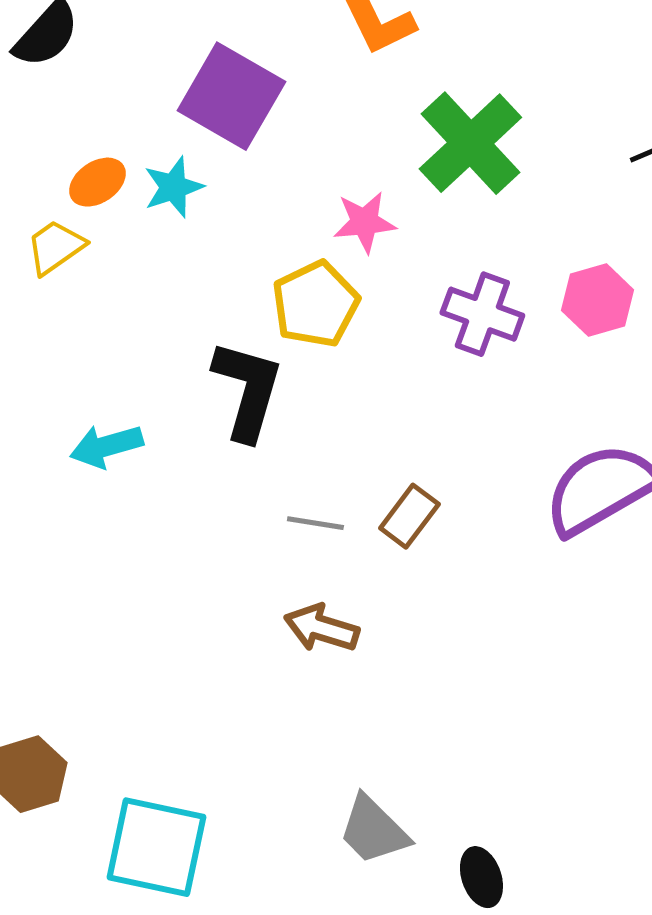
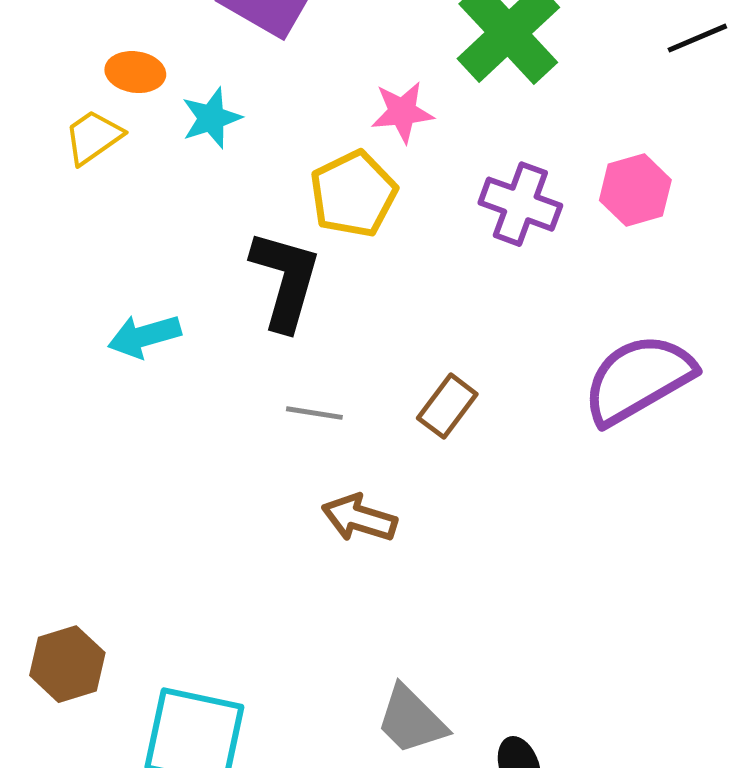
orange ellipse: (97, 182) -> (135, 72), turned 42
cyan star: (173, 187) -> (211, 118), moved
gray line: (315, 523) -> (314, 413), moved

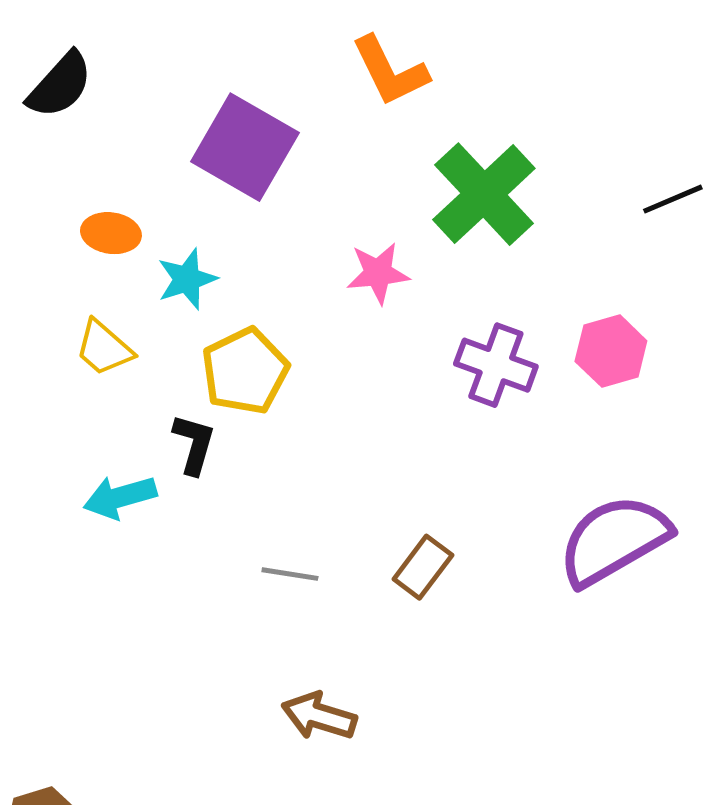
yellow trapezoid: (93, 137) -> (104, 348), moved, turned -104
yellow pentagon: (353, 194) -> (245, 371), moved
black L-shape: (285, 280) -> (194, 444), moved, size x0.6
brown arrow: (359, 518) -> (319, 716), moved

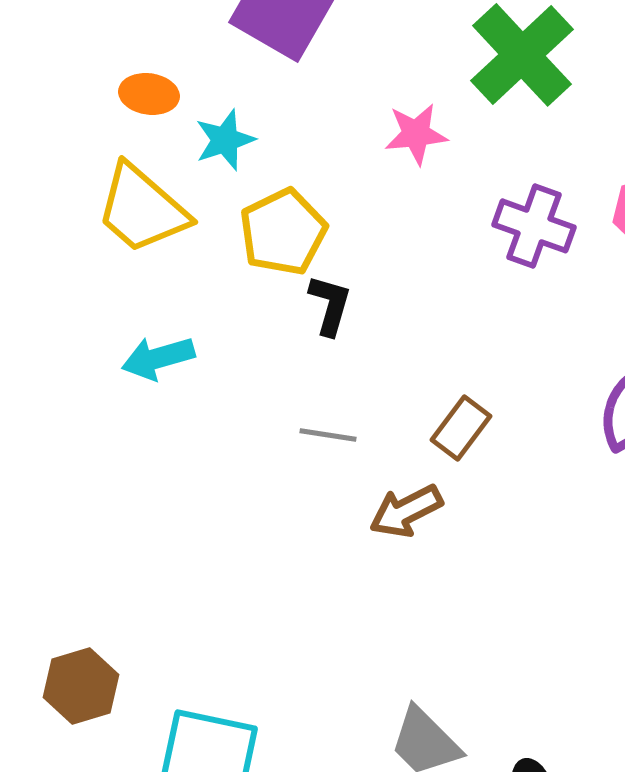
yellow trapezoid: (104, 348) -> (142, 209), size x1.6
black L-shape: (194, 444) -> (330, 305), moved
brown arrow: (319, 716) -> (406, 511), moved, turned -44

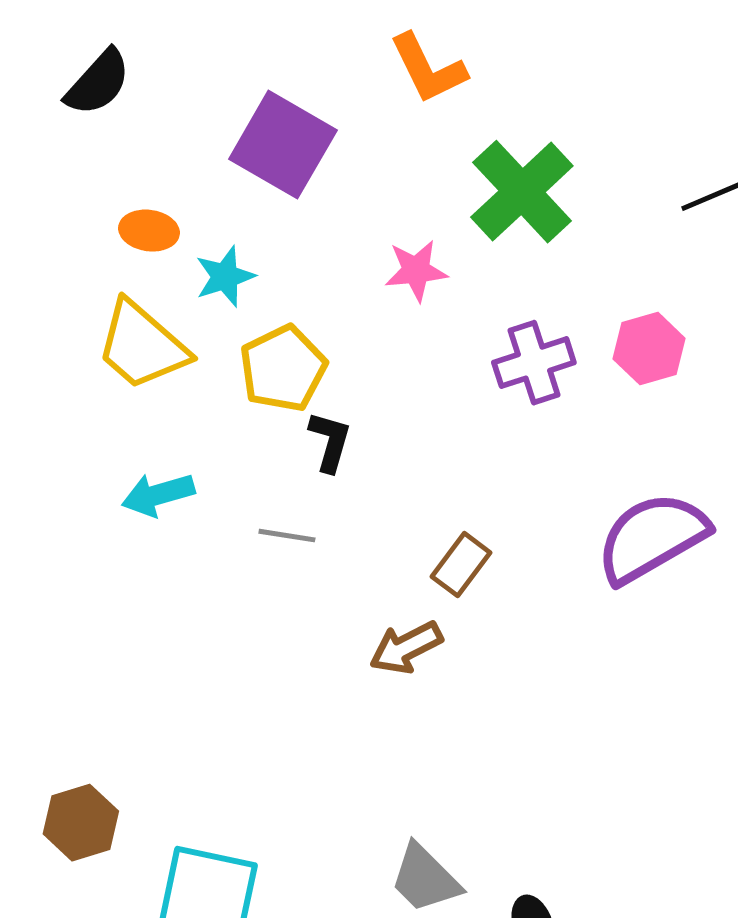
purple cross: (534, 226) -> (534, 363), turned -38
gray line: (328, 435) -> (287, 536), moved

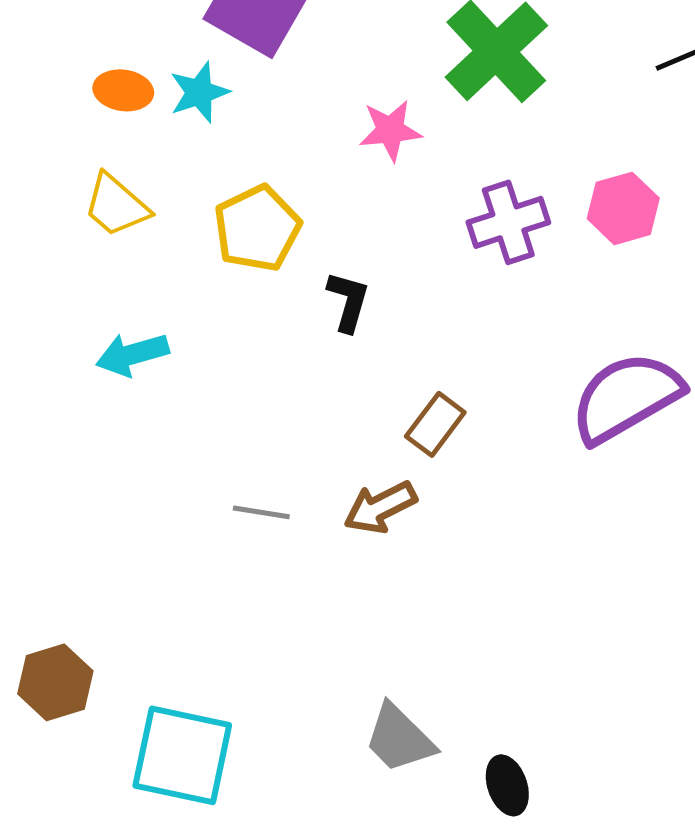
cyan star: (225, 277) -> (199, 92), moved
yellow trapezoid: (142, 346) -> (116, 205), size x0.7
black L-shape: (330, 442) -> (348, 301), moved
gray line: (287, 536) -> (261, 512), moved

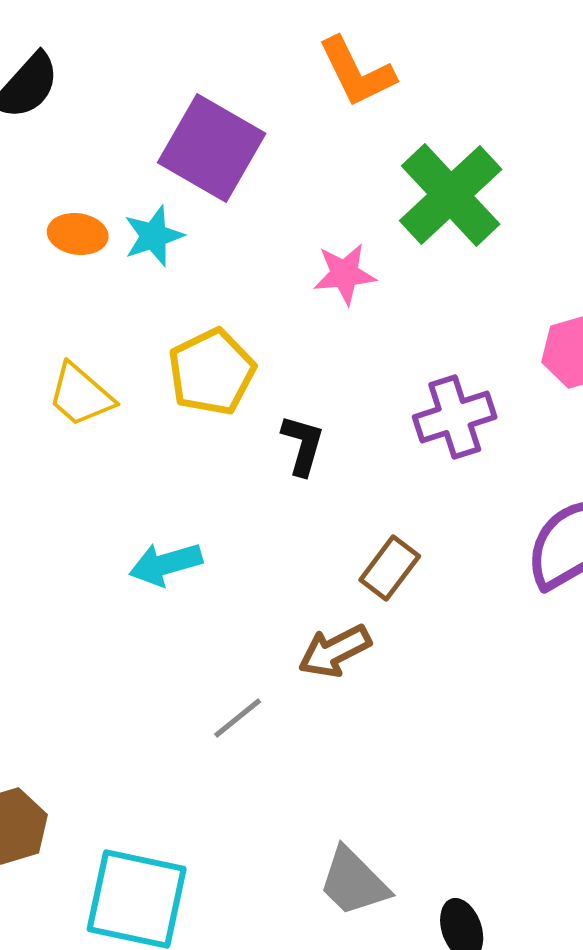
yellow trapezoid: (116, 205) -> (81, 395), moved
purple cross: (508, 222) -> (455, 417), moved
cyan arrow: (132, 354) -> (166, 564), moved
gray line: (261, 512) -> (238, 718), moved, turned -48

